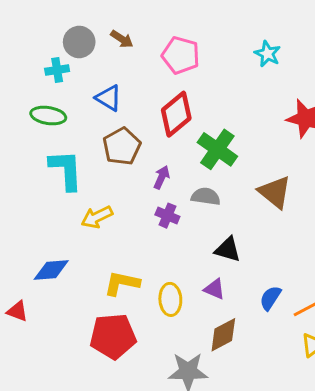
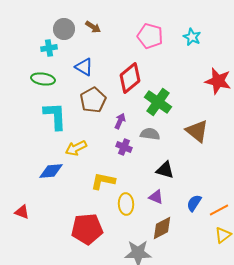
pink pentagon: (181, 55) -> (150, 36), moved
blue diamond: (51, 270) -> (51, 171), moved
yellow L-shape: (122, 283) -> (103, 181), moved

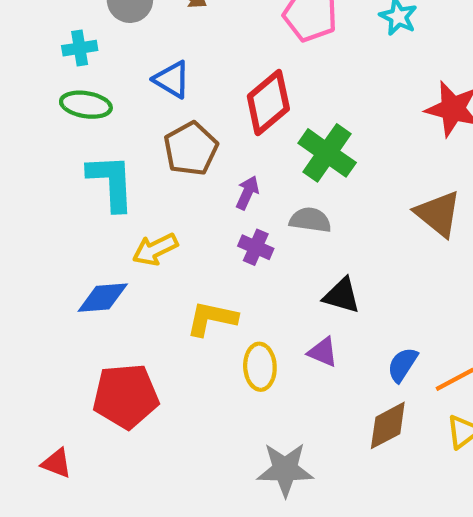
cyan cross: (49, 48) -> (80, 48), moved
brown triangle: (197, 131) -> (438, 214), moved
red triangle: (22, 212) -> (57, 463), moved
brown diamond: (162, 228) -> (388, 425), moved
red pentagon: (87, 229) -> (126, 396), moved

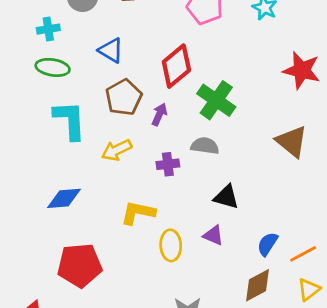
purple arrow: (247, 193) -> (159, 114), moved
purple cross: (256, 247) -> (168, 164), turned -30
yellow arrow: (155, 249) -> (117, 150), moved

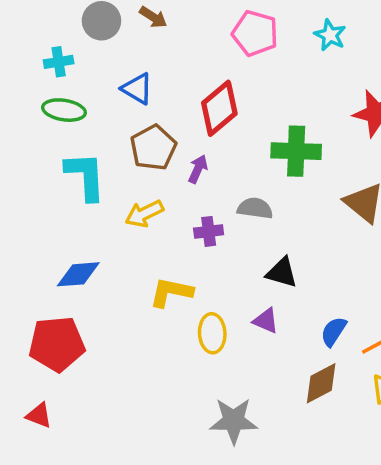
green cross: (216, 100) -> (296, 151), moved, turned -33
red pentagon: (80, 265) -> (57, 344), moved

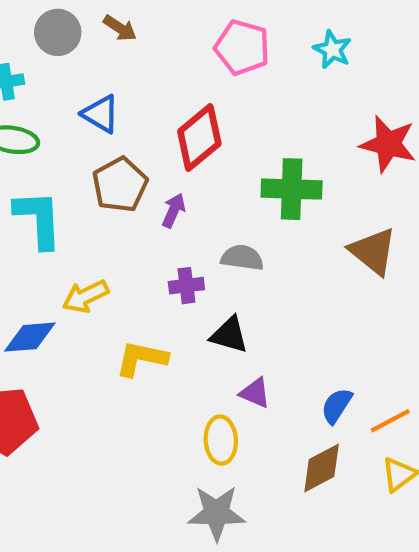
yellow arrow: (144, 214) -> (86, 296), moved
black triangle: (282, 273) -> (229, 335), moved
yellow ellipse: (212, 333) -> (221, 440), moved

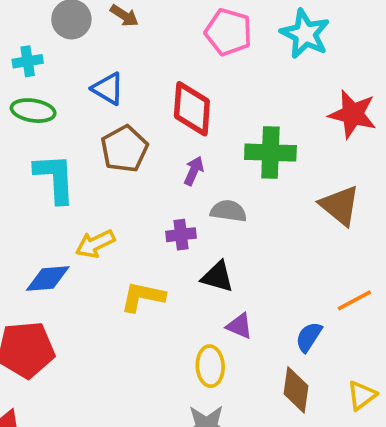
cyan star: (332, 50) -> (305, 34), size x1.5
red diamond: (199, 138) -> (192, 109), turned -46
purple arrow: (174, 210) -> (194, 171), moved
orange line: (390, 421) -> (354, 300), moved
brown diamond: (322, 468) -> (296, 390), turned -54

